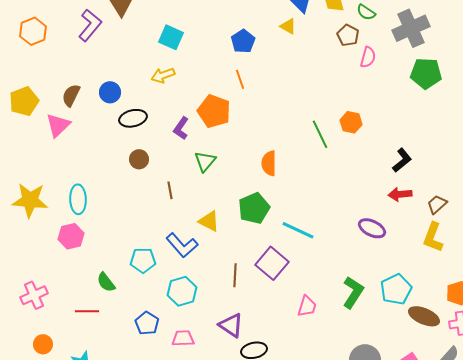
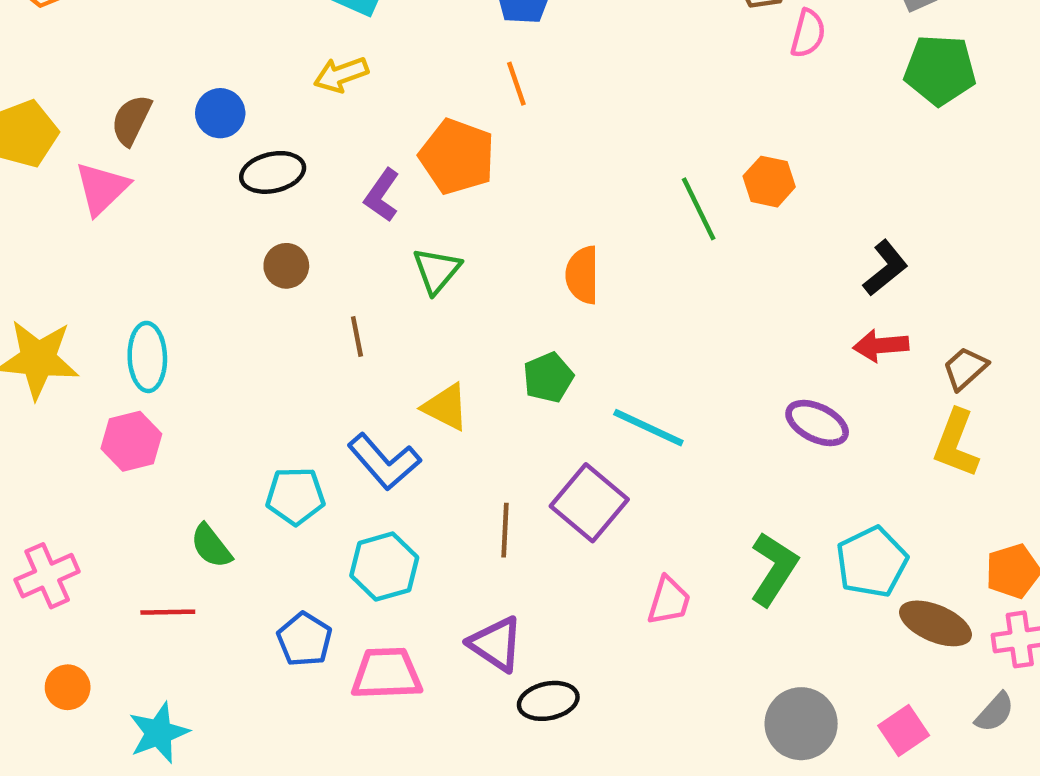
green pentagon: (254, 208) -> (548, 377), size x0.7
pink trapezoid: (183, 338) -> (387, 674), size x1.4

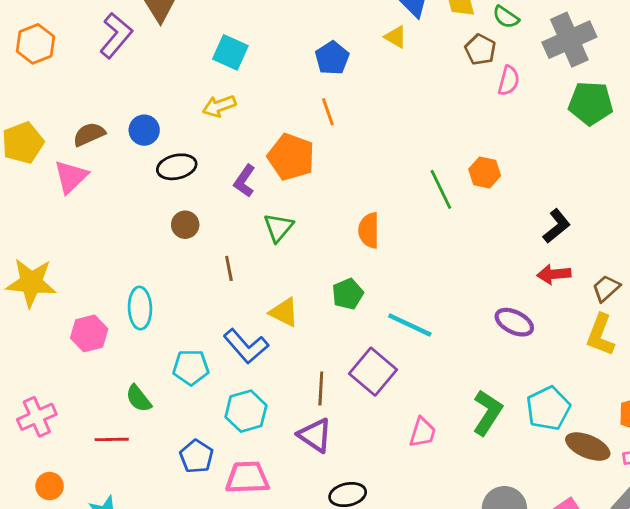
brown semicircle: (131, 120) -> (89, 134), turned 40
cyan ellipse: (147, 357) -> (140, 308), moved
purple triangle: (496, 644) -> (315, 435), moved

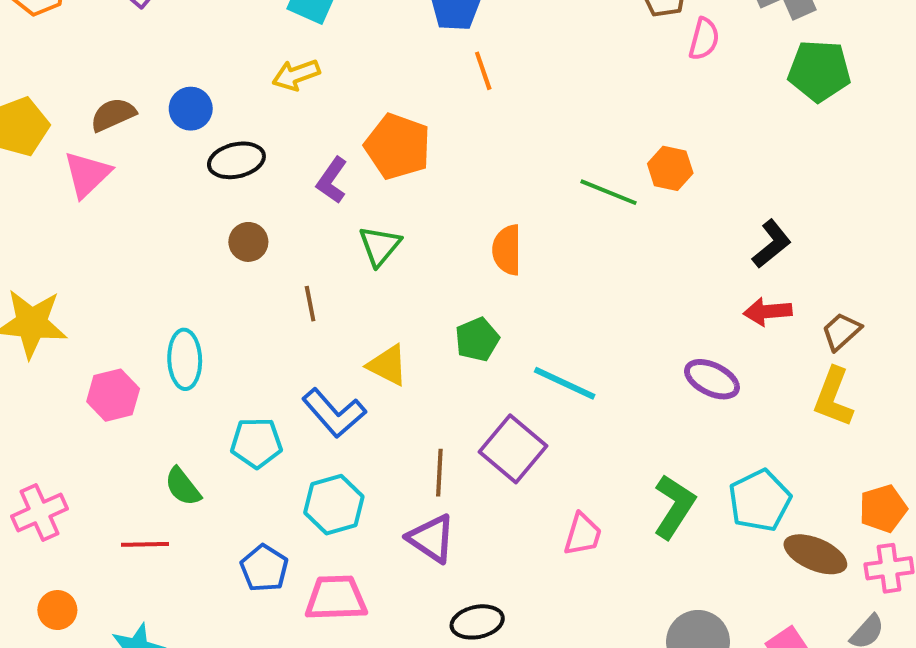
orange line: (328, 112) -> (483, 71), moved
green line: (441, 189) -> (608, 192), turned -42

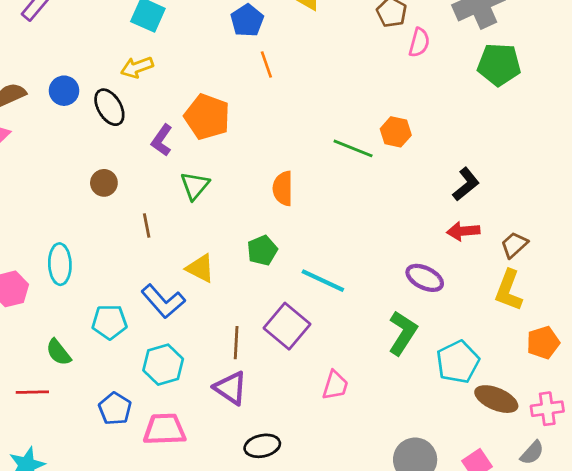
black ellipse: (236, 160) -> (109, 107), moved, turned 72
green L-shape: (674, 507) -> (403, 333), moved
orange pentagon: (883, 509) -> (543, 343), moved

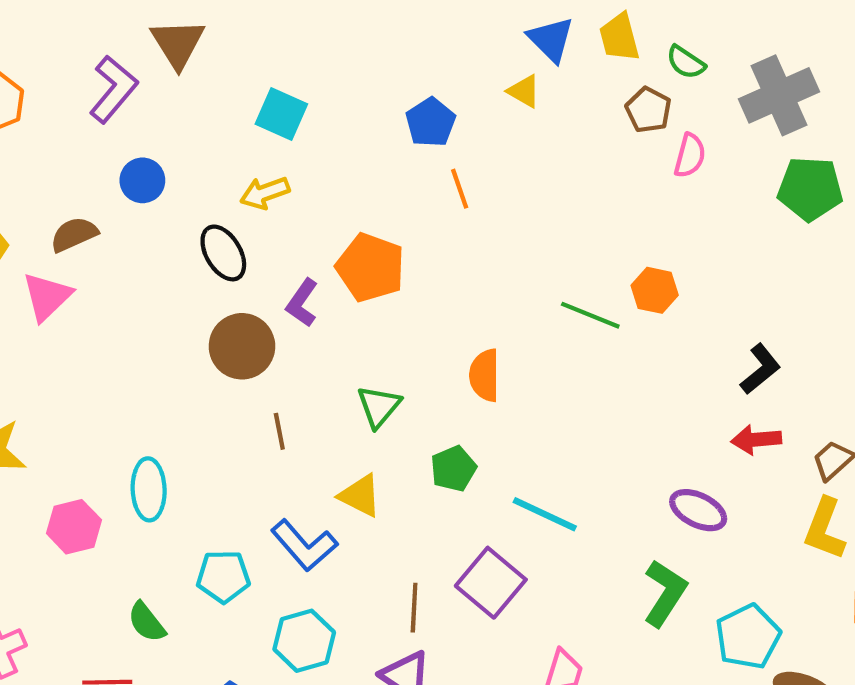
blue circle: (64, 91) -> (142, 180), moved
brown circle: (104, 183) -> (242, 346), moved, size x1.6
green triangle: (195, 186) -> (379, 406), moved

